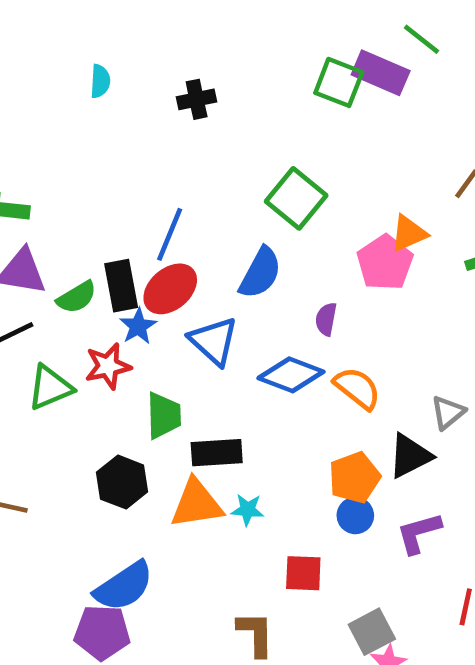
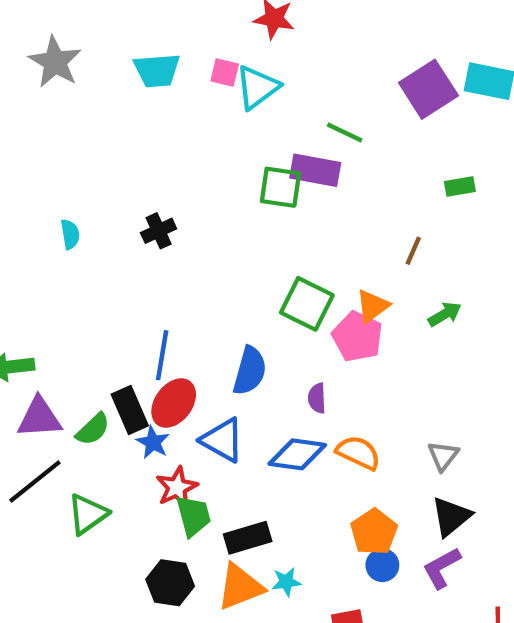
green square: (296, 198) -> (307, 304), moved
red star: (108, 366) -> (177, 487), moved
black triangle: (410, 456) -> (451, 517), moved

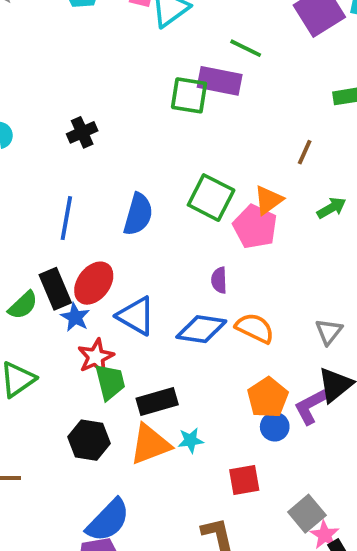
blue line: (162, 355) -> (66, 218), moved
blue semicircle: (250, 371) -> (138, 214), moved
purple L-shape: (442, 568) -> (311, 406), moved

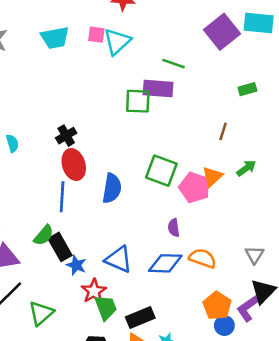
orange triangle: (268, 200) -> (212, 177), moved
red ellipse: (94, 283) -> (74, 165), moved, turned -48
green semicircle: (23, 305) -> (44, 235), moved

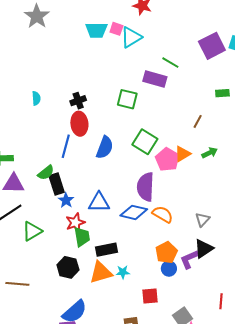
cyan trapezoid: (55, 38) -> (96, 30), moved
green square: (138, 101) -> (127, 99), moved
purple semicircle: (174, 228) -> (145, 187), size x2.0
blue triangle: (119, 259) -> (99, 202), turned -35

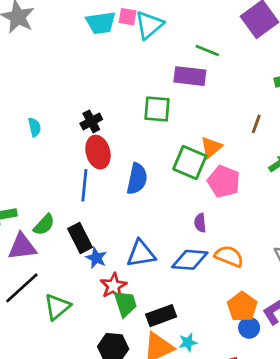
orange triangle: (183, 154) -> (211, 147), moved
green semicircle: (46, 173) -> (44, 225), moved
purple semicircle: (145, 187) -> (200, 223), size x0.5

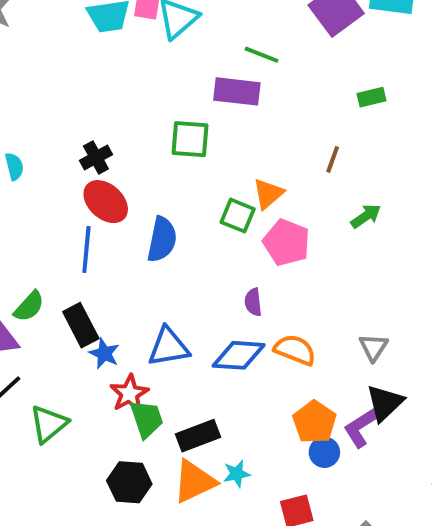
red ellipse: (98, 152) -> (106, 202), turned -32
green square: (190, 162) -> (238, 216), size x0.7

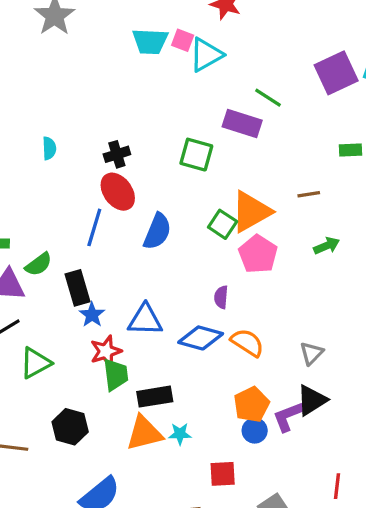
brown line: (333, 159) -> (309, 194), turned 50
orange triangle: (268, 194) -> (251, 212), size x1.6
black hexagon: (129, 482) -> (70, 427), moved

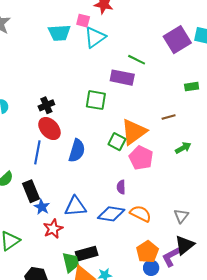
pink square: (183, 40) -> (83, 21), moved
green trapezoid: (116, 375) -> (71, 262), moved

